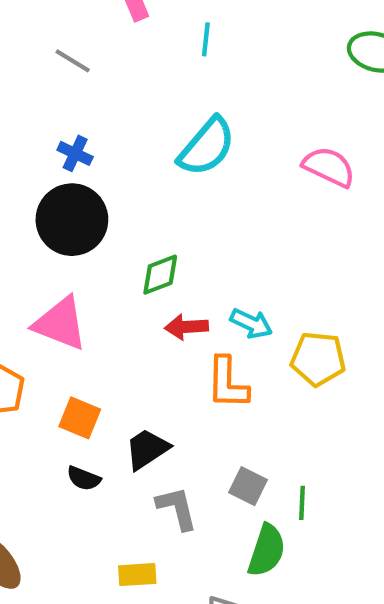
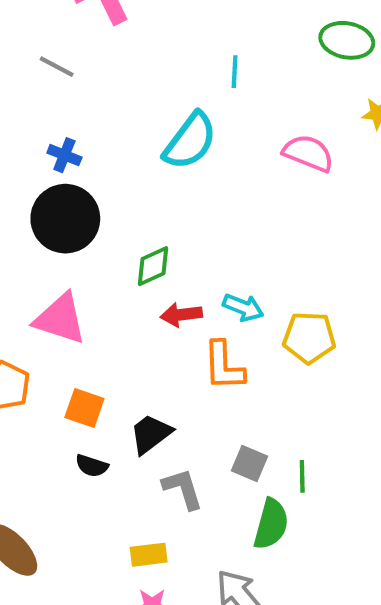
cyan line: (206, 39) -> (235, 72), moved

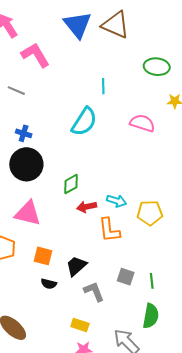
green semicircle: (271, 524) -> (151, 316), moved
yellow rectangle: (149, 555) -> (80, 325), turned 30

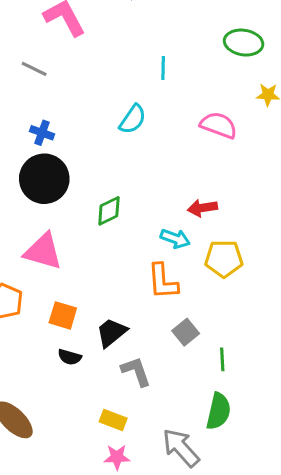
cyan semicircle: (84, 122) -> (133, 119), size x0.7
red arrow: (87, 207) -> (202, 208), moved
gray square: (126, 277) -> (186, 332), moved, turned 30

